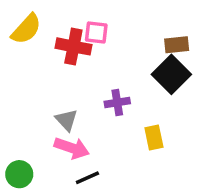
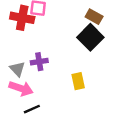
brown rectangle: (177, 45) -> (94, 17), turned 35
purple cross: (117, 102) -> (39, 62), moved

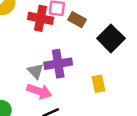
brown rectangle: (94, 17) -> (77, 20), moved
purple cross: (39, 62) -> (58, 64), size x1.5

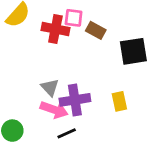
black square: (111, 38) -> (133, 51), turned 36
purple cross: (58, 64) -> (75, 100), moved

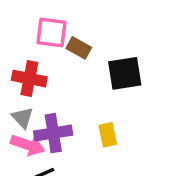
pink square: (74, 18) -> (51, 33), size x1.4
red cross: (55, 29) -> (29, 79), moved

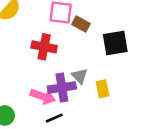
gray triangle: (23, 118) -> (80, 76), moved

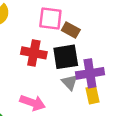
black square: (115, 43) -> (66, 57), moved
purple cross: (62, 88) -> (90, 73), moved

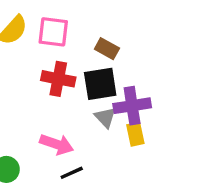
pink square: (50, 19) -> (53, 32), moved

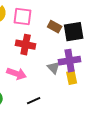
black square: (100, 84) -> (74, 32), moved
pink arrow: (57, 144) -> (17, 74), moved

